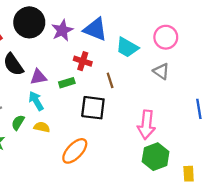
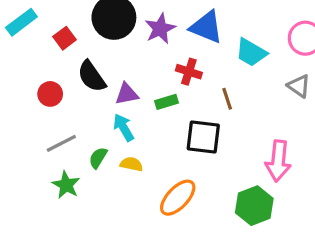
green hexagon: (156, 157) -> (254, 206), moved

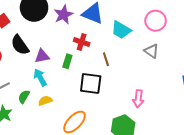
green rectangle: (167, 102) -> (67, 61), turned -56
pink arrow: (278, 161) -> (138, 99), size x0.7
yellow semicircle: (131, 164) -> (45, 101), turned -32

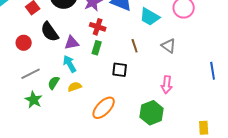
red cross: (82, 42) -> (98, 27), moved
gray triangle: (151, 51) -> (169, 46), moved
black square: (91, 83) -> (120, 70), size x0.7

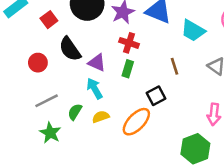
purple triangle: (72, 43) -> (97, 63), turned 35
black square: (120, 70) -> (156, 96), turned -35
orange ellipse: (104, 108) -> (136, 122), moved

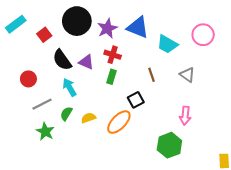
red circle: (38, 63) -> (28, 79), moved
purple triangle: (97, 63) -> (86, 62), moved
cyan arrow: (95, 88) -> (69, 87), moved

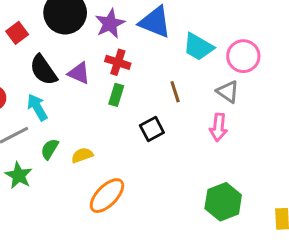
pink circle: (203, 35) -> (243, 56), moved
cyan arrow: (69, 87) -> (37, 107), moved
pink arrow: (185, 116) -> (219, 127), moved
orange ellipse: (119, 122) -> (107, 196), moved
green hexagon: (169, 145) -> (223, 202), moved

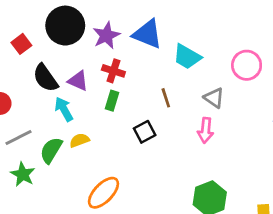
pink circle: (243, 56) -> (247, 65), moved
cyan arrow: (37, 107) -> (64, 109), moved
green semicircle: (50, 149) -> (51, 150), size x1.4
yellow semicircle: (82, 155) -> (79, 140), moved

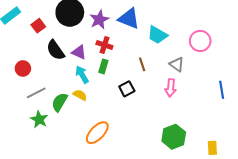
cyan arrow: (64, 109) -> (82, 75), moved
yellow semicircle: (79, 140) -> (80, 95), turned 48

